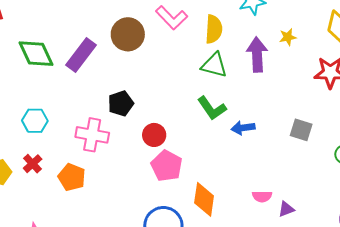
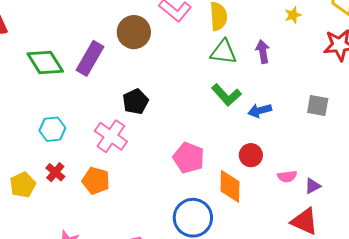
purple arrow: (257, 55) -> (263, 52), moved, size x0.7
pink cross: (92, 135) -> (111, 136), turned 32
red circle: (154, 135) -> (251, 155), moved

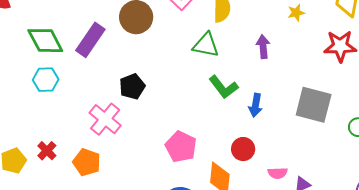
green triangle: (223, 52) -> (206, 45), moved
gray square: (318, 106) -> (314, 105), size x1.6
blue arrow: (260, 111) -> (256, 105), turned -70
cyan hexagon: (52, 129) -> (46, 80), moved

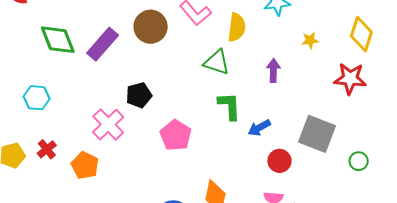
cyan hexagon: (46, 80) -> (37, 98), moved
green L-shape: (223, 87) -> (229, 106), turned -152
blue arrow: (256, 105) -> (259, 128), turned 45
pink pentagon: (181, 147) -> (176, 135), moved
red circle: (243, 149) -> (279, 161), moved

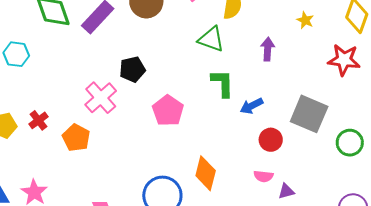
yellow star: (310, 40) -> (305, 20), turned 30
cyan hexagon: (37, 98) -> (16, 54), moved
green circle: (359, 161) -> (350, 143), size x1.4

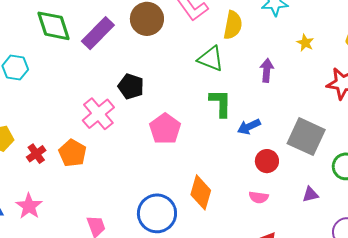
black pentagon: (132, 69) -> (131, 86), turned 30
red cross: (39, 120) -> (36, 154), moved
purple triangle: (286, 191) -> (310, 194), moved

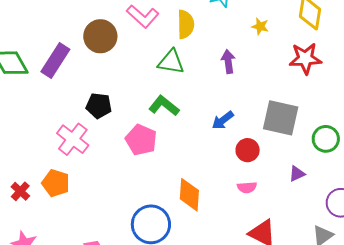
green L-shape: (220, 103) -> (164, 106), moved, turned -40

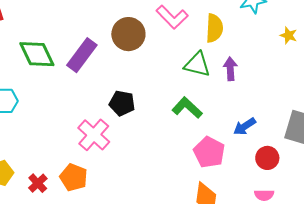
purple arrow: (228, 62) -> (230, 69), moved
pink pentagon: (141, 140) -> (209, 152), moved

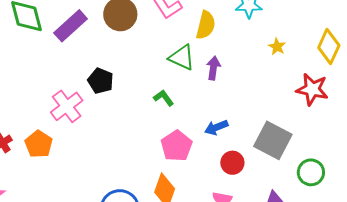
green L-shape: (187, 108) -> (164, 98), size x0.7

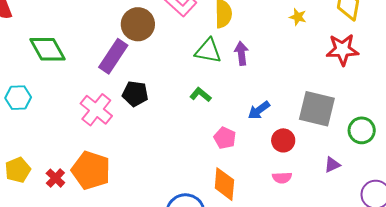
purple rectangle: (71, 26) -> (113, 56), moved
pink cross: (67, 106) -> (96, 110), moved
orange pentagon: (39, 144) -> (91, 170), size x1.4
pink pentagon: (176, 146) -> (225, 138), size x0.7

